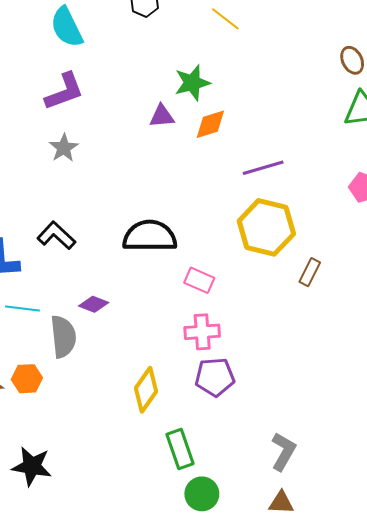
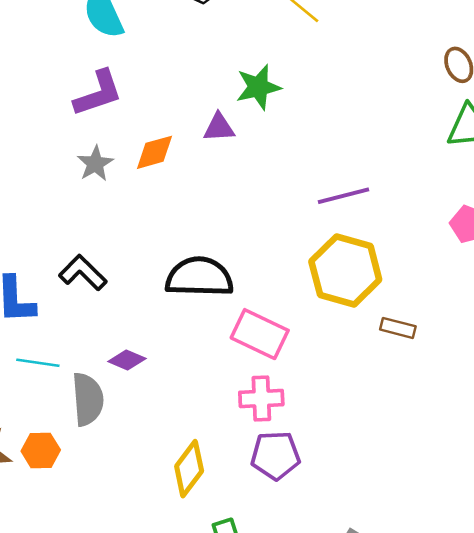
orange diamond: (210, 124) -> (154, 152), moved
brown rectangle: (310, 272) -> (398, 328), turned 76
pink rectangle: (199, 280) -> (260, 334), size x1.5

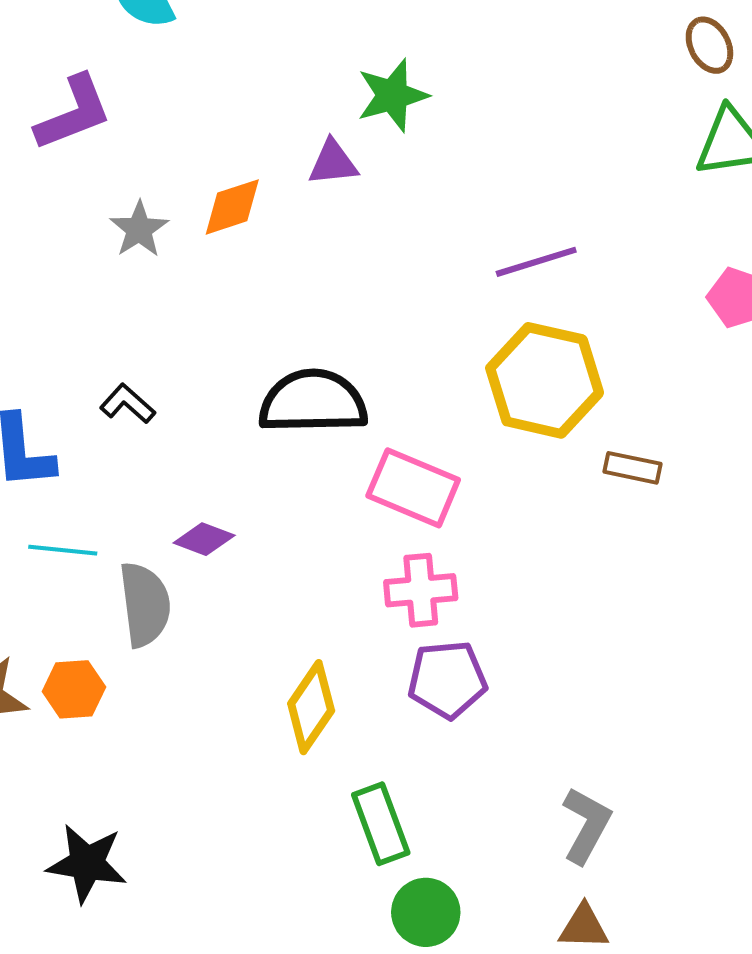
purple L-shape: (98, 93) -> (74, 113), moved
black L-shape: (83, 273) -> (128, 404), size x0.7

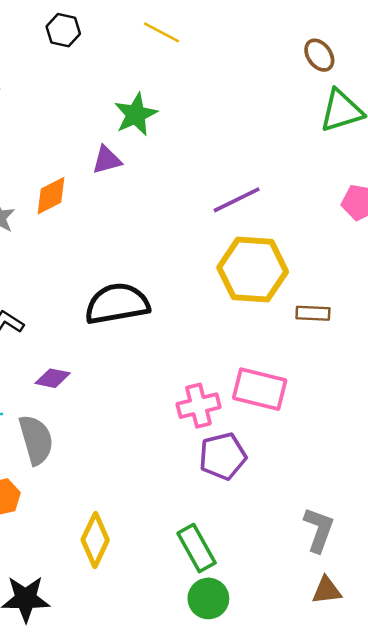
pink rectangle: (413, 488) -> (260, 389), moved
purple diamond: (204, 539) -> (53, 378), moved
yellow diamond: (311, 707) -> (95, 540), moved
green circle: (426, 912) -> (208, 598), moved

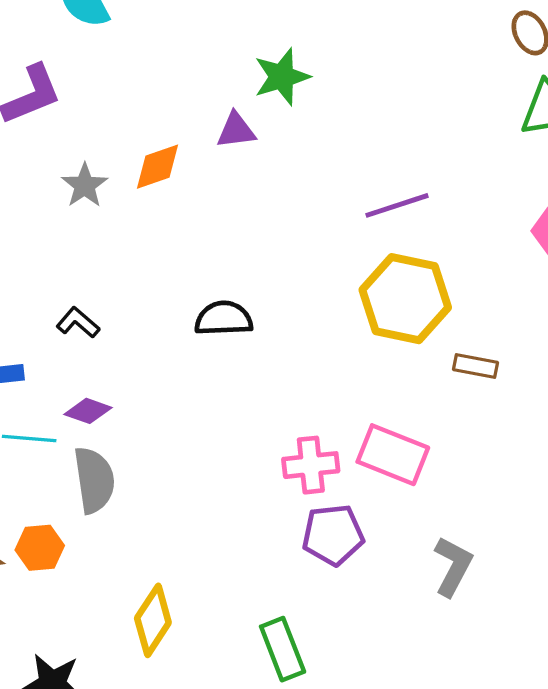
black semicircle: (117, 304) -> (224, 318), size x0.7
purple diamond: (53, 378) -> (88, 411), moved
gray L-shape: (319, 530) -> (453, 566), moved

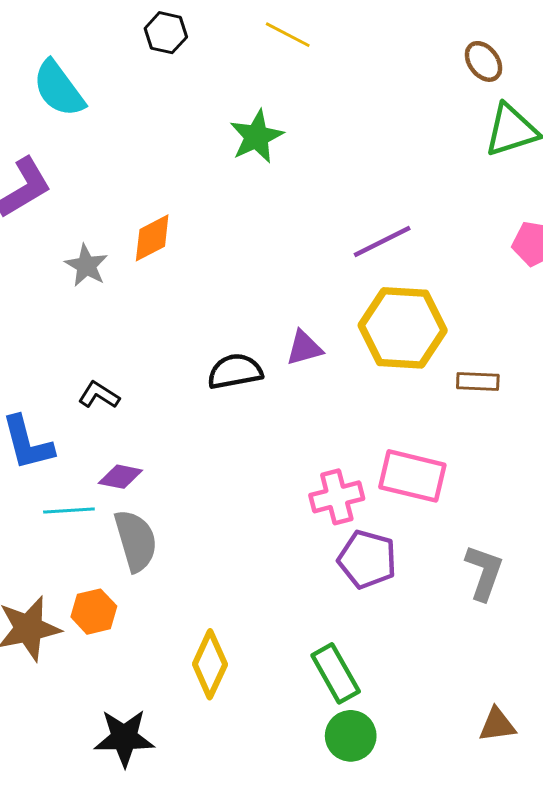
purple triangle: (236, 130) -> (304, 348), moved
purple pentagon: (333, 535) -> (367, 559), turned 30

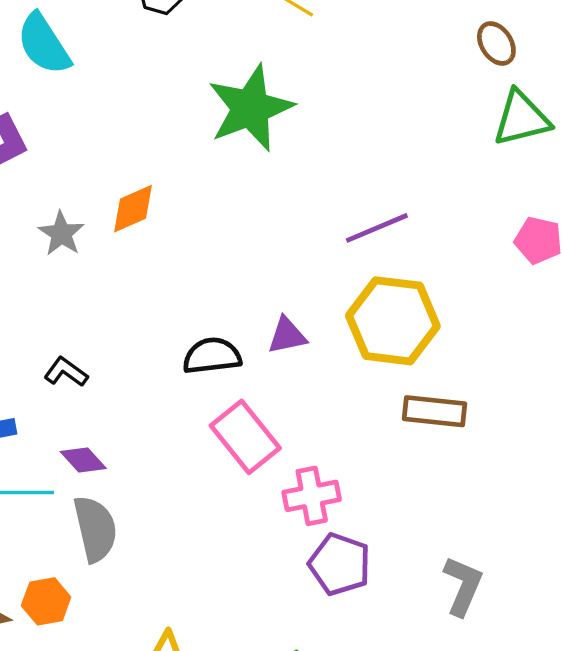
green star: (256, 137) -> (250, 108), size x1.5
brown rectangle: (478, 381) -> (435, 411), moved, size x1.4
pink rectangle: (412, 476) -> (245, 437), moved, turned 34
purple diamond: (120, 477) -> (83, 460), turned 33

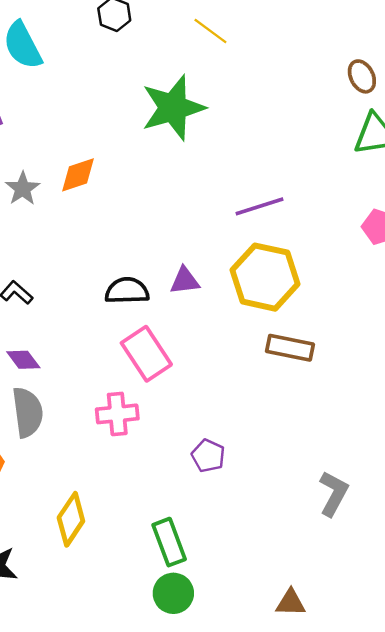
pink cross: (312, 496) -> (117, 414), moved
purple pentagon: (340, 564) -> (208, 456), size x0.7
gray L-shape: (463, 586) -> (333, 494), moved

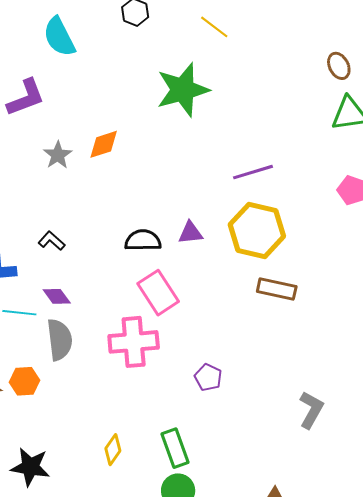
pink cross: (117, 414) -> (134, 342), size x1.4
yellow diamond: (71, 519) -> (113, 450), moved, size x0.7

